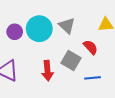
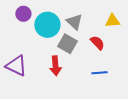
purple circle: (15, 32) -> (23, 14), moved
gray square: (71, 60) -> (67, 44), moved

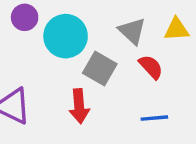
gray triangle: (74, 22) -> (132, 31), moved

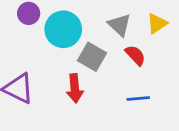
yellow triangle: (176, 29) -> (157, 24), turned -30

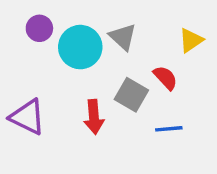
gray triangle: (119, 25) -> (123, 37), moved
gray square: (92, 57) -> (131, 95), moved

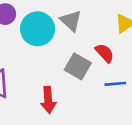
red arrow: (94, 117) -> (48, 100), moved
blue line: (169, 129) -> (115, 84), moved

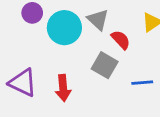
red semicircle: (105, 53) -> (121, 40), moved
red arrow: (48, 100) -> (63, 88), moved

